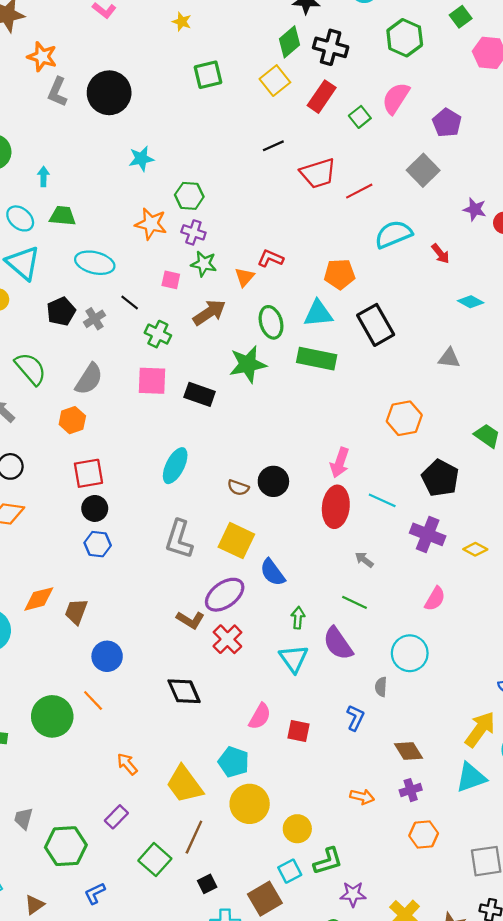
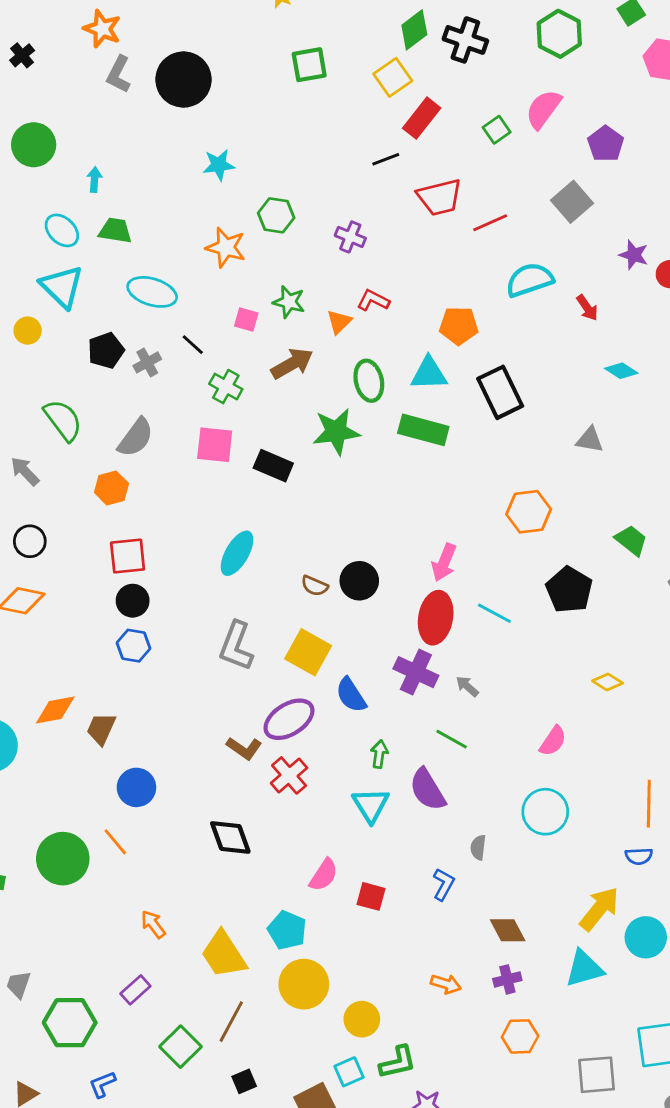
red rectangle: (322, 97) -> (422, 118), moved
purple cross: (193, 232) -> (350, 237), moved
purple cross: (428, 534) -> (416, 672), moved
cyan circle: (410, 653) -> (545, 812), moved

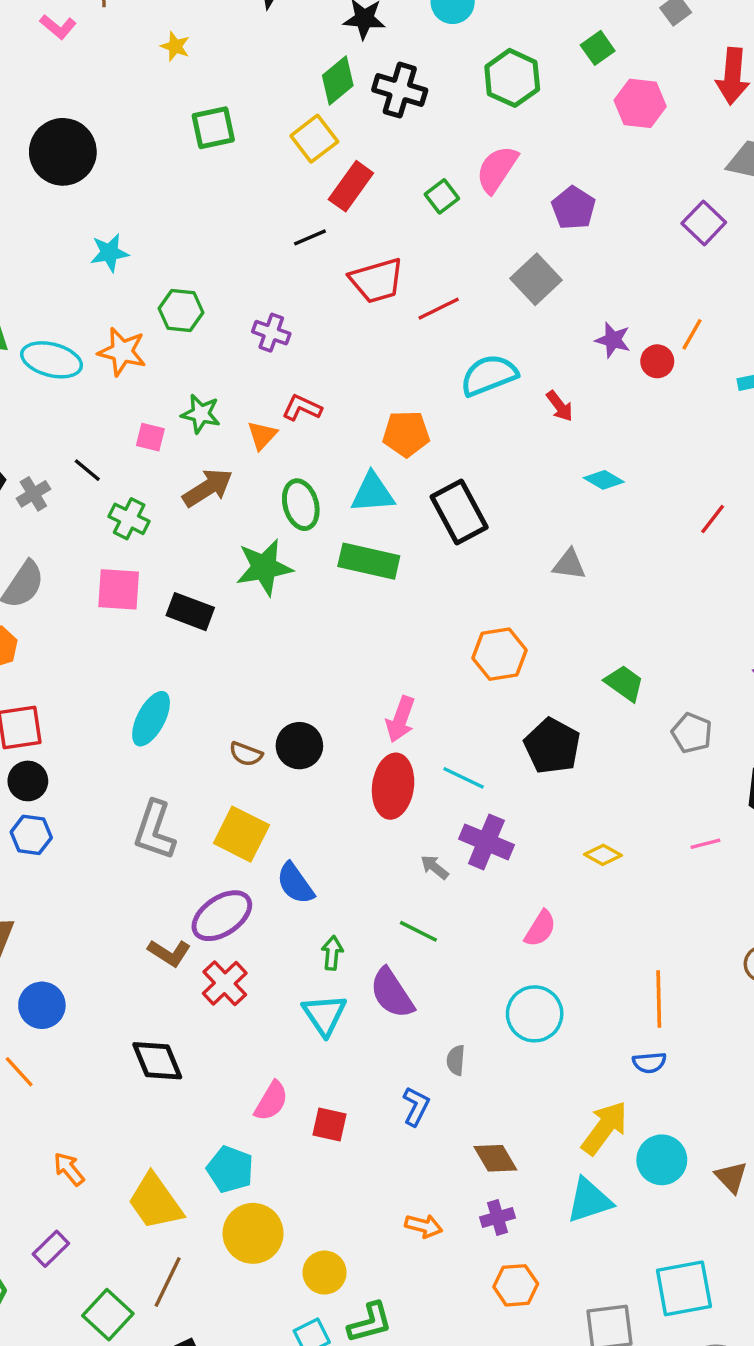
cyan ellipse: (152, 292) -> (52, 360), moved
purple cross: (416, 672) -> (486, 842), moved

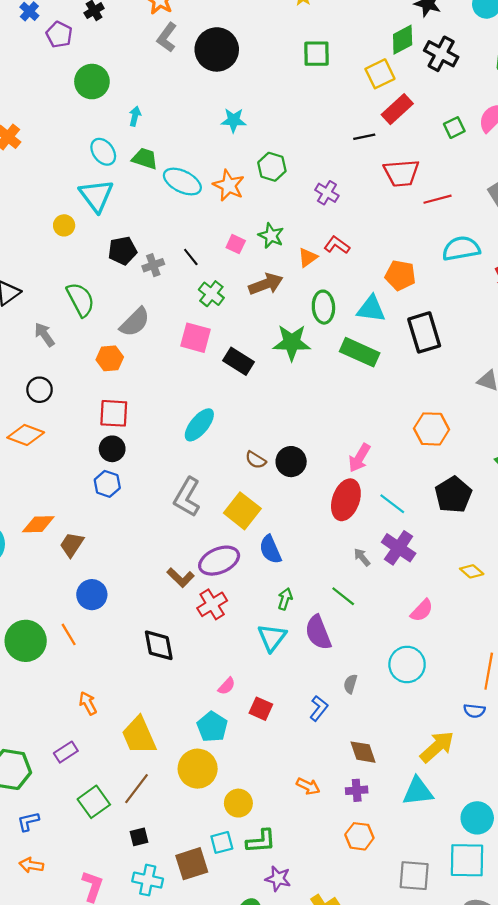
pink semicircle: (271, 1101) -> (227, 686), size x0.7
cyan circle: (662, 1160) -> (477, 818), moved
cyan pentagon: (230, 1169) -> (212, 727), moved

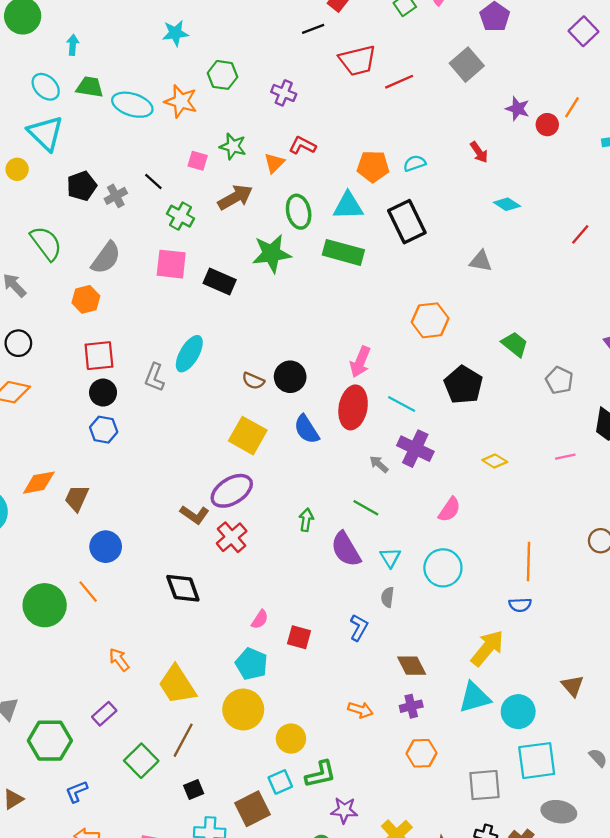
cyan semicircle: (461, 249) -> (415, 163), moved, size x0.6
gray L-shape: (187, 497) -> (154, 377), moved, size x0.7
blue semicircle: (270, 549) -> (307, 429), moved
cyan triangle: (272, 638) -> (390, 558), moved, size x0.7
cyan circle: (477, 818) -> (518, 712), moved

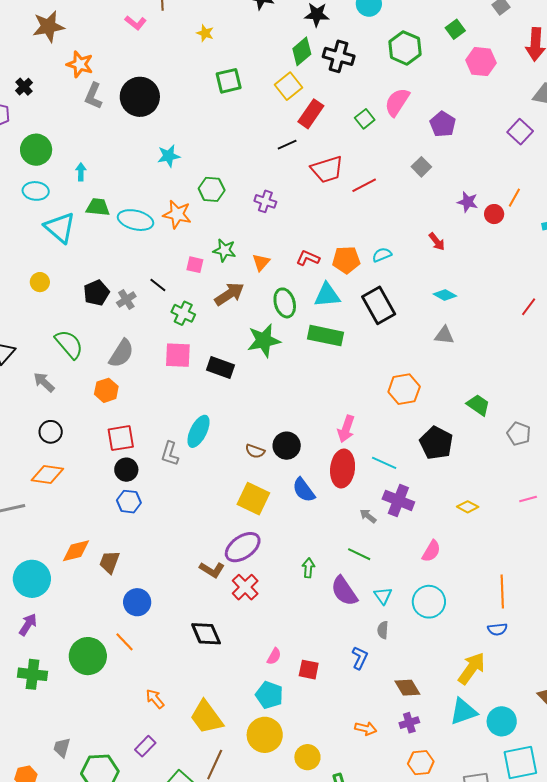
gray square: (467, 65) -> (421, 167), size x0.7
cyan ellipse: (46, 87) -> (36, 191), moved, turned -35
cyan triangle: (46, 133) -> (60, 228), moved
red L-shape: (302, 145) -> (308, 258), moved
cyan diamond: (507, 204) -> (445, 295), moved

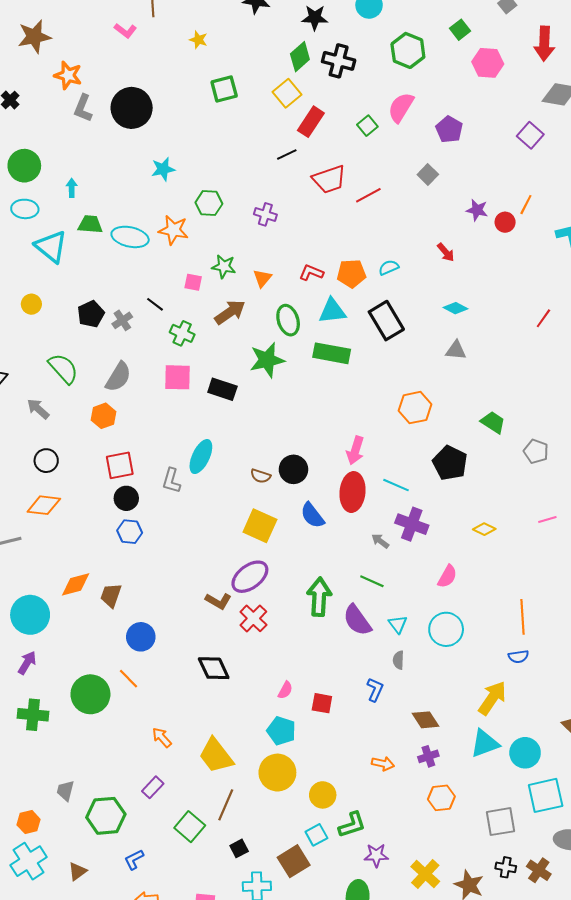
green arrow: (308, 568) -> (319, 597), size x1.8

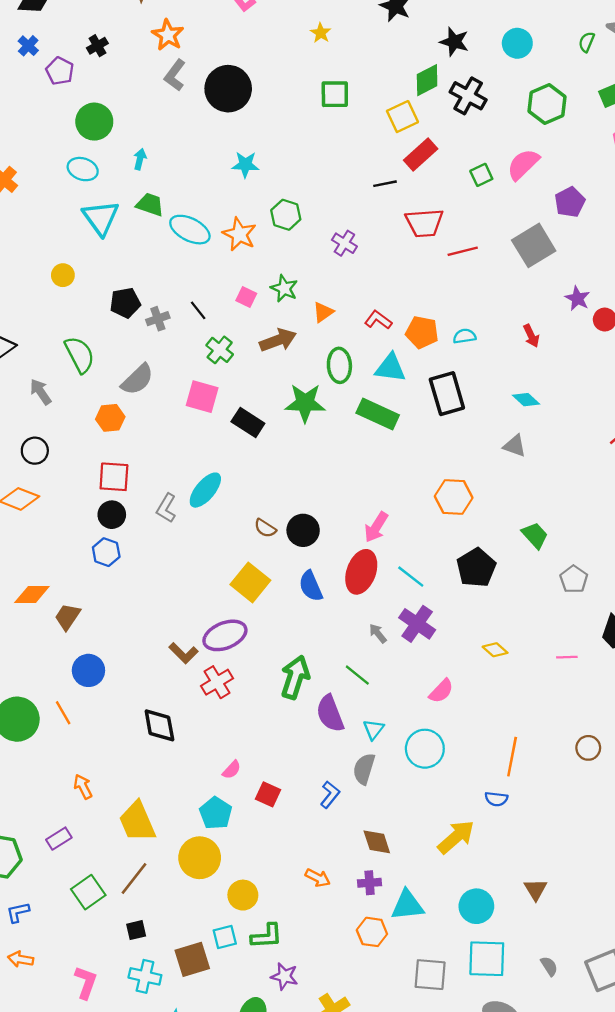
gray square: (428, 174) -> (534, 245), size x1.8
gray semicircle: (398, 660) -> (364, 769), size x1.5
cyan triangle: (485, 743) -> (407, 905), moved

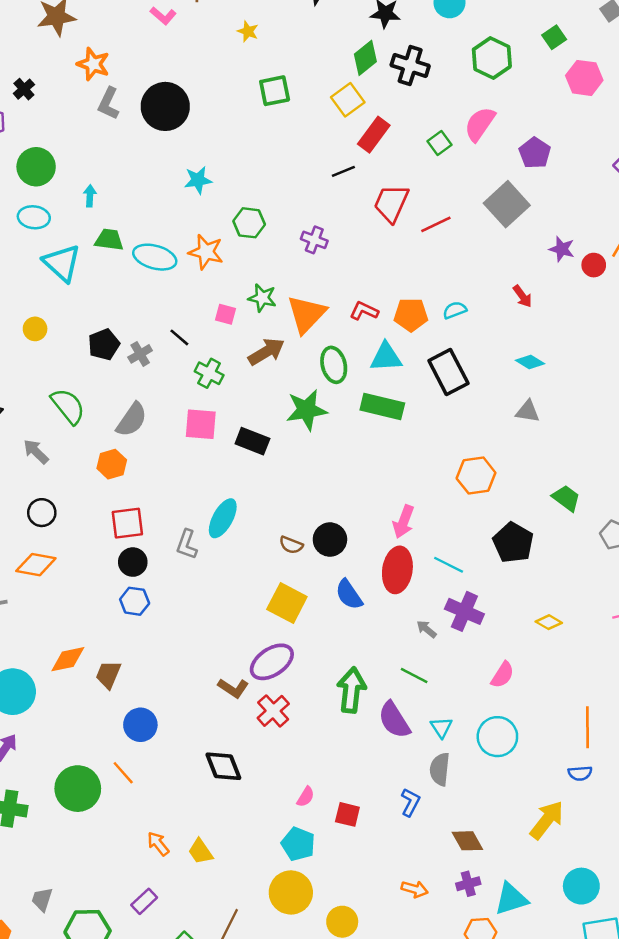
red trapezoid: (424, 223) -> (391, 203), turned 129
orange triangle: (323, 312) -> (306, 314), size x1.8
yellow trapezoid: (137, 822) -> (200, 852), moved, size x0.6

